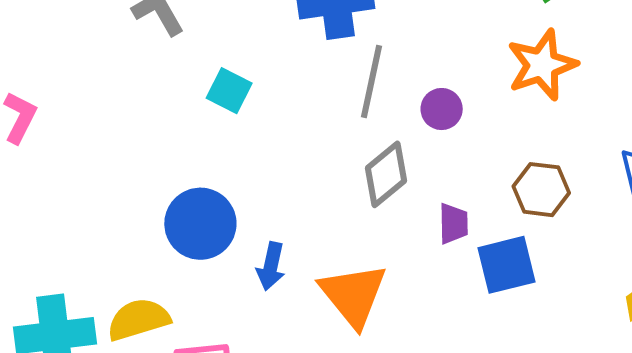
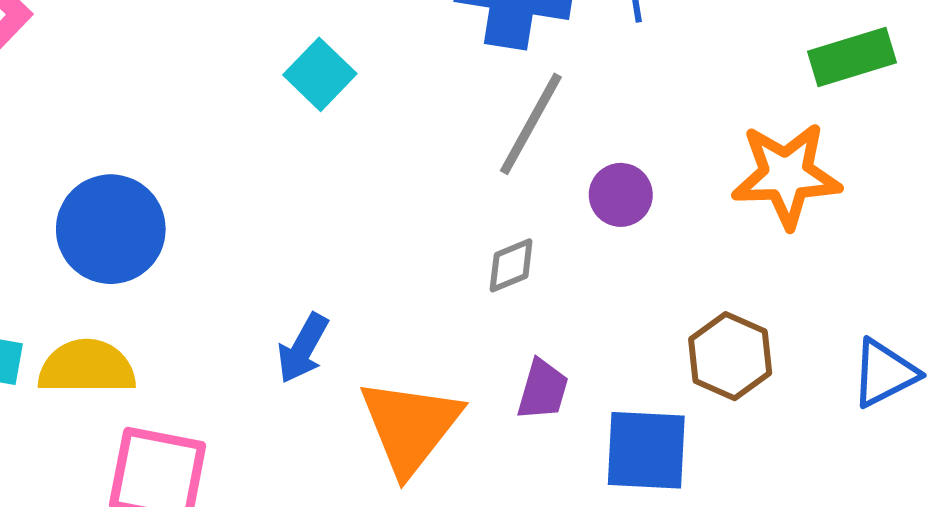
gray diamond: (386, 174) -> (511, 265), size x0.6
blue circle: (200, 224) -> (111, 229), moved
purple trapezoid: (453, 224) -> (543, 390), moved

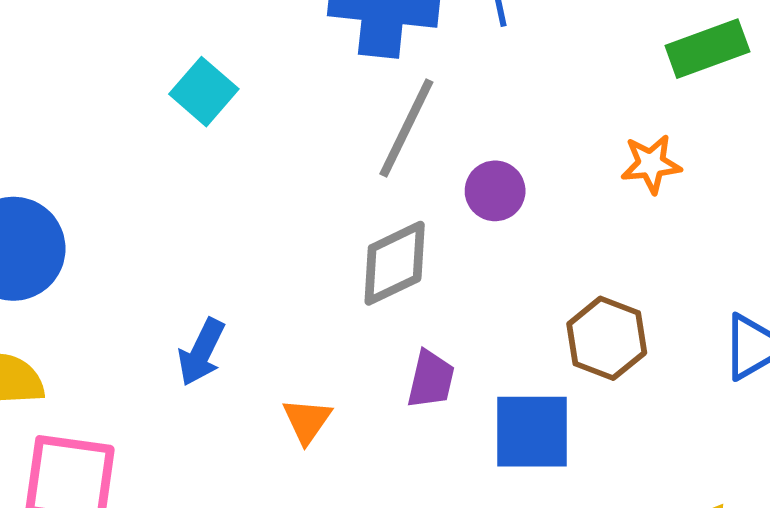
orange star: (786, 175) -> (651, 164), size x0.6
gray diamond: (511, 265) -> (395, 263), size x1.6
orange triangle: (410, 426) -> (307, 421), size x0.5

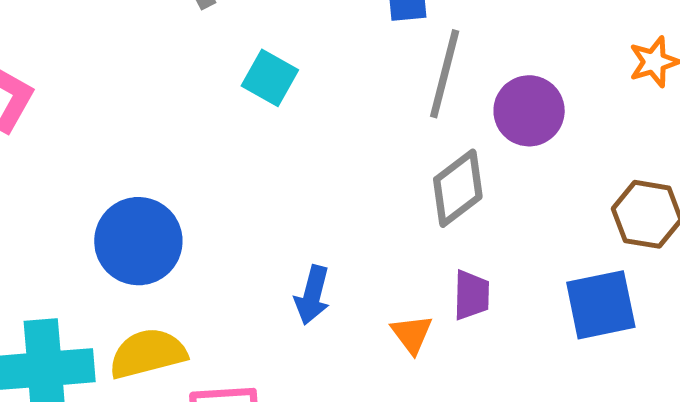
purple circle: (495, 191) -> (529, 111), size x1.4
purple trapezoid: (431, 379) -> (471, 295), moved

